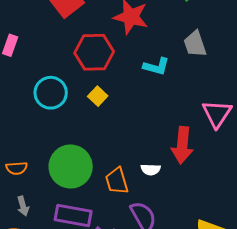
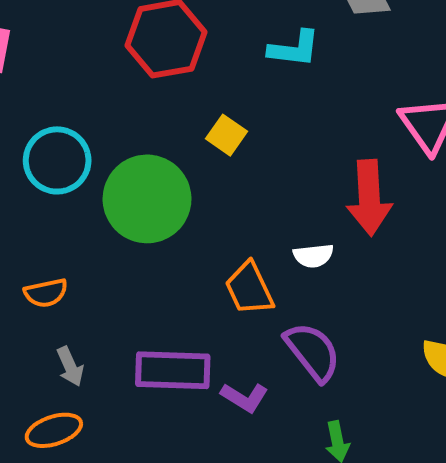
cyan circle: (51, 93) -> (57, 160), moved
yellow square: (98, 96) -> (226, 135), moved
green circle: (71, 166) -> (147, 199), moved

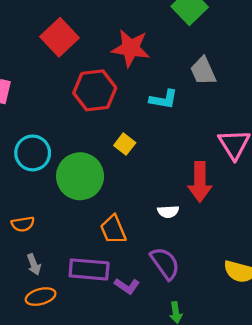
orange trapezoid: (249, 289) -> (113, 230), moved
orange ellipse: (54, 430) -> (41, 297), moved

